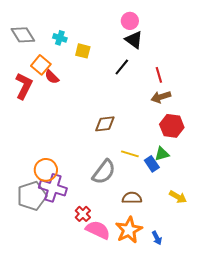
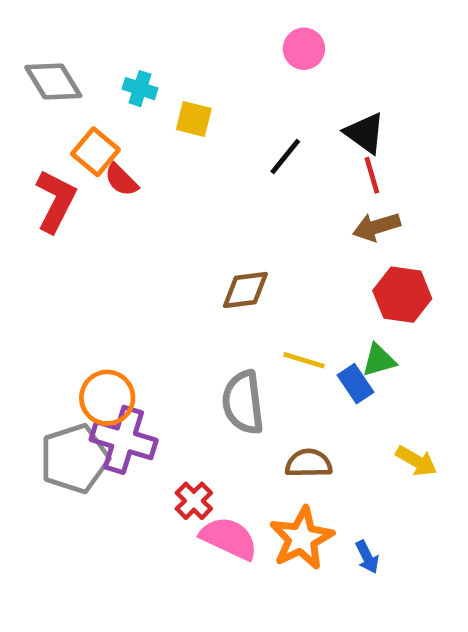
black triangle: (134, 40) -> (365, 133), moved
gray semicircle: (104, 172) -> (243, 402), turned 136

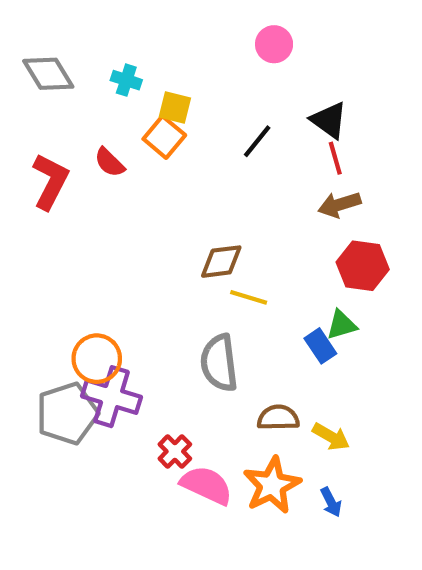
orange square: (95, 152) -> (164, 137), moved
yellow line: (304, 360) -> (249, 297), moved
yellow arrow: (416, 461) -> (331, 437), moved

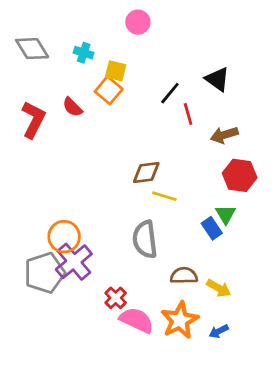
pink circle: (274, 44) -> (138, 22), moved
red line: (335, 158) -> (188, 114), moved
green triangle: (342, 325) -> (226, 214), turned -45
purple cross: (112, 397) -> (74, 262), turned 33
blue arrow: (331, 502) -> (219, 331), turned 90

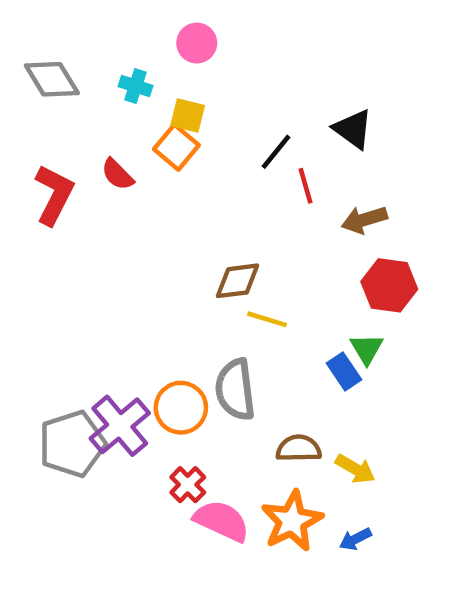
pink circle: (138, 22) -> (197, 43), moved
orange circle: (64, 237) -> (181, 408), moved

